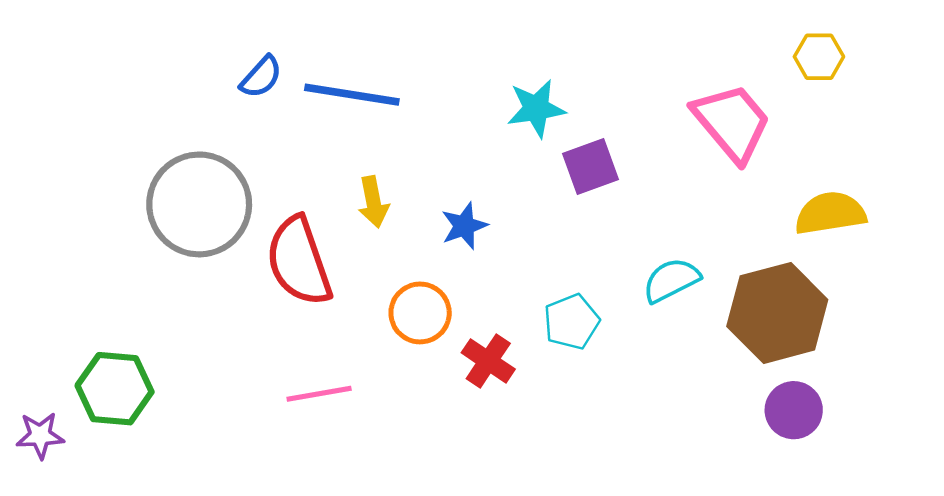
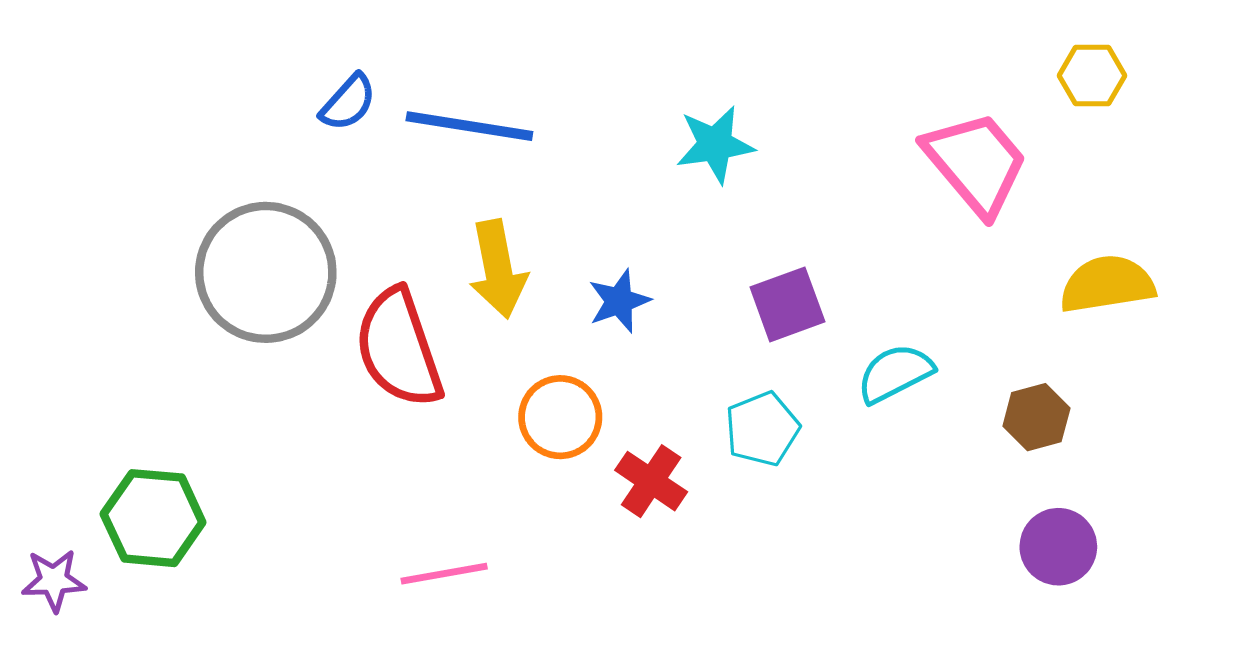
purple square: (590, 167) -> (787, 304), moved
yellow arrow: (373, 202) -> (498, 269), size x1.4
brown hexagon: (777, 313) -> (1036, 417), size x0.5
pink line: (319, 394) -> (444, 574), moved

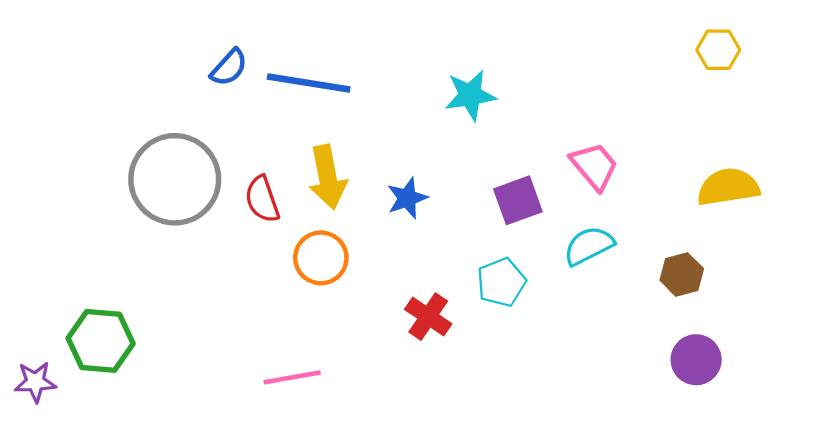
pink trapezoid: (976, 163) -> (594, 166), moved, size x0.7
red semicircle: (399, 348) -> (262, 199), moved, size x0.6
orange circle: (560, 417) -> (321, 258), moved

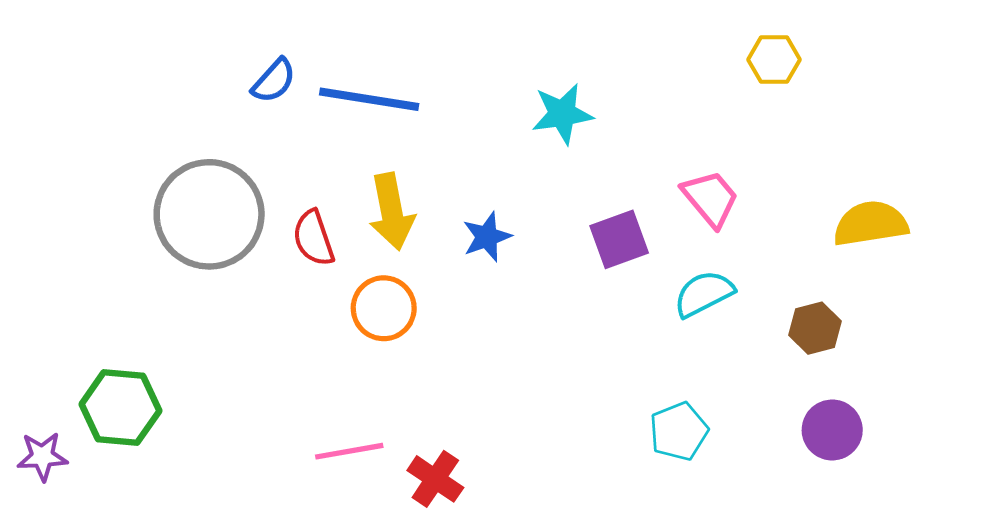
yellow hexagon: (718, 50) -> (774, 60), moved
cyan pentagon: (501, 282) -> (679, 431), moved
red cross: (428, 317) -> (435, 479), moved

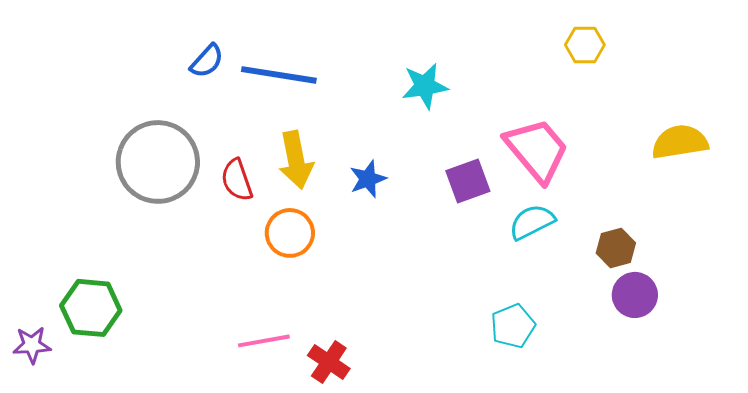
pink trapezoid: (710, 198) -> (537, 150), size x1.5
yellow semicircle: (871, 224) -> (680, 142), moved
purple circle: (832, 430) -> (635, 295), moved

